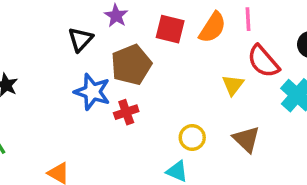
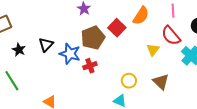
pink line: (248, 19) -> (173, 11), moved
red square: (170, 29) -> (117, 28), moved, turned 30
black triangle: (81, 39) -> (46, 45), moved

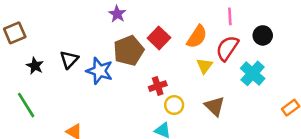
orange semicircle: (141, 16) -> (197, 37), moved
red semicircle: (171, 36) -> (227, 48), turned 75
red cross: (90, 66) -> (158, 86), moved

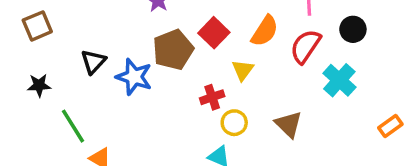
brown square: (15, 33) -> (37, 26), moved
black star: (35, 66) -> (39, 85), moved, turned -30
yellow triangle: (205, 66) -> (243, 70), moved
green line: (26, 105) -> (73, 126), moved

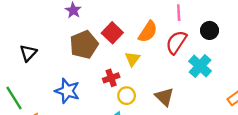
blue star: (134, 77) -> (67, 91), moved

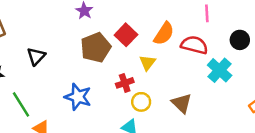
pink line: (179, 13) -> (207, 13), moved
black circle: (209, 30) -> (240, 40), moved
red semicircle: (176, 42) -> (194, 45), turned 70

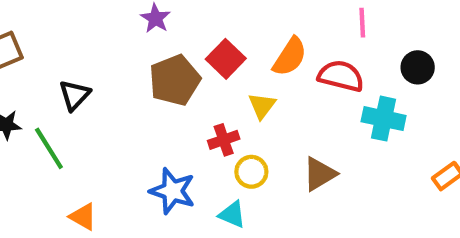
cyan cross: (220, 70) -> (384, 119), turned -30
blue star: (78, 97) -> (173, 191), moved
brown triangle: (182, 103) -> (320, 174), turned 45
green line: (21, 104) -> (49, 148), moved

